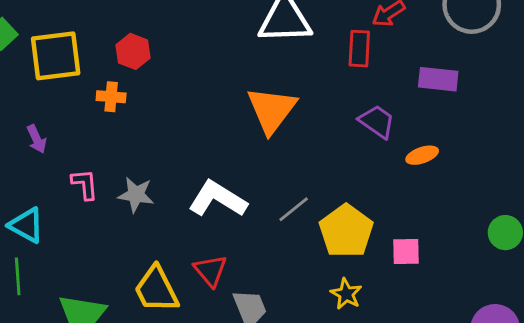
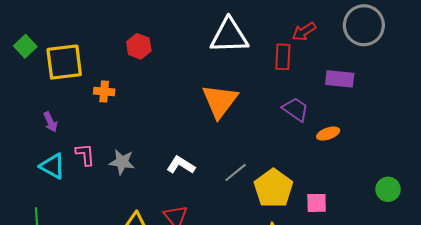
red hexagon: (133, 51) -> (139, 46), moved
white L-shape: (218, 199) -> (181, 165), size x0.7
cyan triangle: (26, 225) -> (53, 166), moved

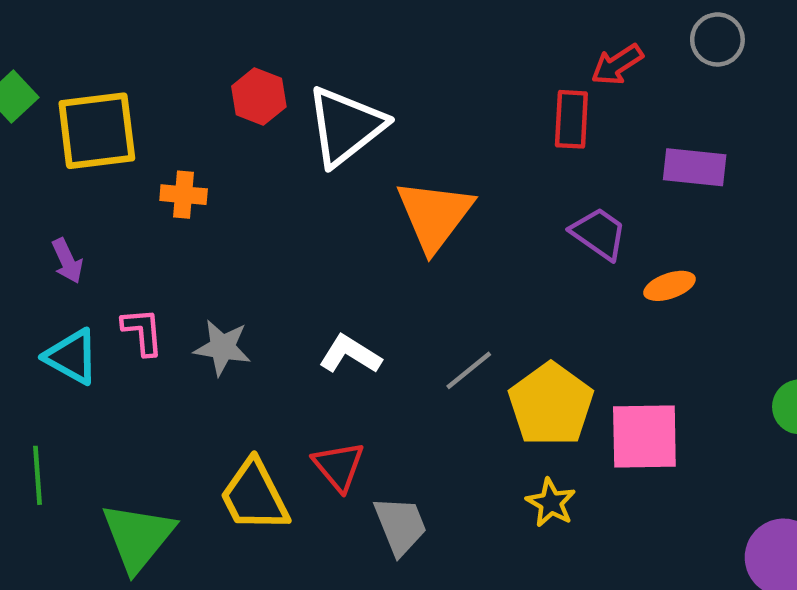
gray circle: (364, 25) -> (717, 39), moved, size x0.6
white triangle: (229, 36) -> (346, 126), moved, turned -36
pink square: (317, 203) -> (644, 436), size x1.6

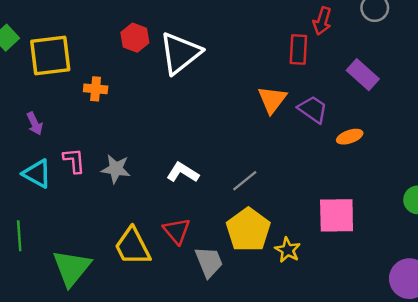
red arrow: (617, 65) -> (322, 21), turned -40
purple rectangle: (695, 167) -> (363, 75), turned 36
orange triangle: (435, 215) -> (272, 100), moved, size x0.7
yellow pentagon: (551, 405) -> (248, 230), moved

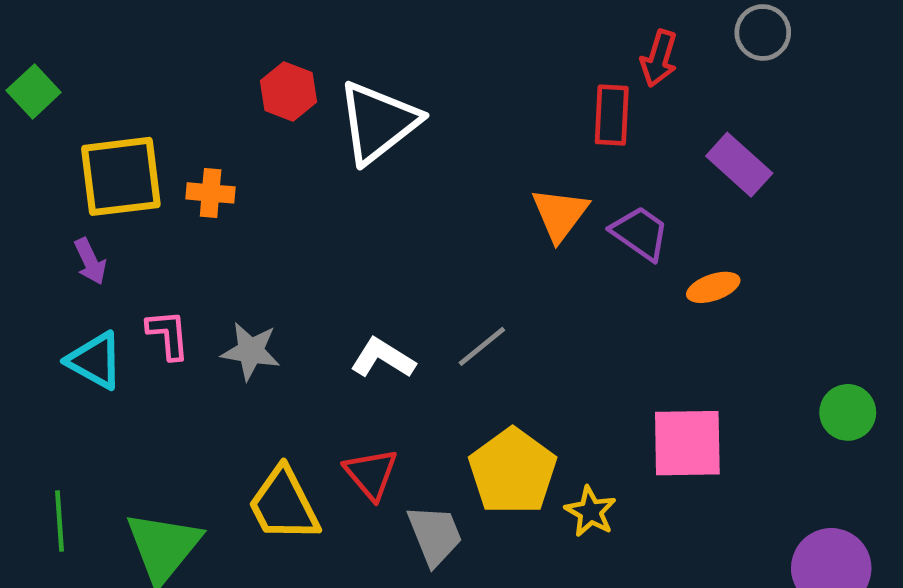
yellow square: (50, 56) -> (121, 176), moved
gray line: (245, 181) -> (482, 346), moved
green line: (19, 236) -> (60, 521), moved

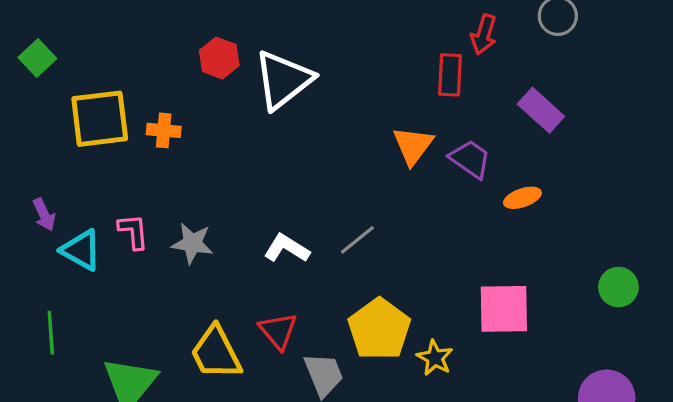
purple arrow: (90, 261) -> (44, 215), moved
green line: (60, 521) -> (51, 333), moved

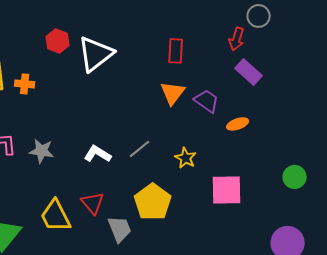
red arrow: (484, 34) -> (237, 39), moved
red rectangle: (450, 75) -> (176, 51), moved
yellow star: (435, 358) -> (186, 158), moved

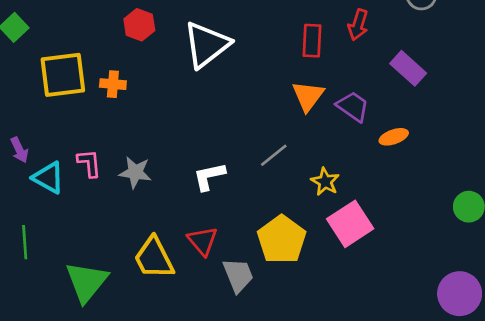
red arrow: (237, 39) -> (358, 25), moved
red hexagon: (58, 41) -> (139, 25), moved
gray line: (140, 149) -> (274, 155), moved
white L-shape: (98, 154) -> (209, 176), turned -44
pink square: (227, 190) -> (350, 224), moved, turned -32

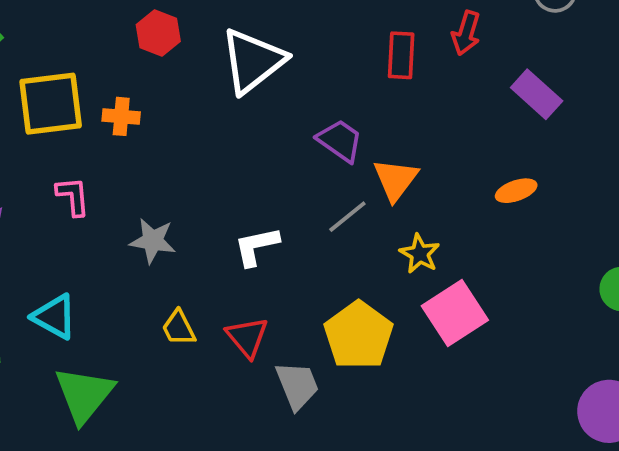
orange triangle: (308, 96) -> (396, 180), moved
purple trapezoid: (353, 106) -> (340, 141), moved
pink L-shape: (89, 163) -> (73, 196), moved
cyan triangle: (48, 178) -> (54, 317), moved
yellow trapezoid: (154, 258) -> (179, 328), moved, size x0.6

